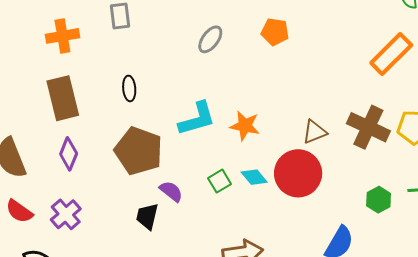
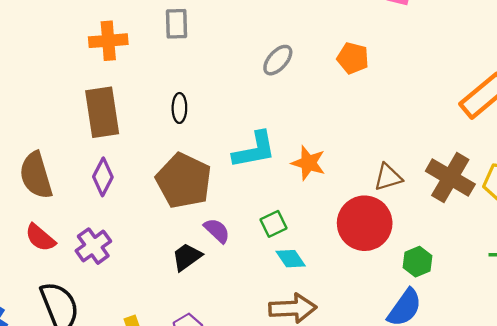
cyan diamond: (254, 177) -> (291, 259), moved
green hexagon: (379, 200) -> (418, 262), moved
black trapezoid: (147, 216) -> (187, 257), turned 36

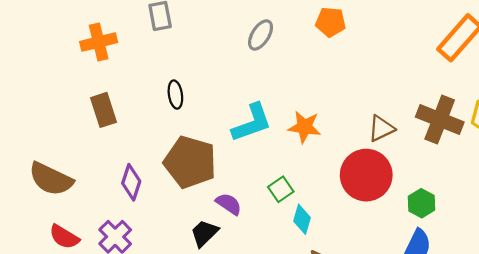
brown rectangle: (102, 112) -> (104, 110), size x0.7
brown semicircle: (36, 175) -> (51, 179), turned -39
purple diamond: (103, 177) -> (131, 182), moved
cyan diamond: (291, 259) -> (302, 219), turned 60

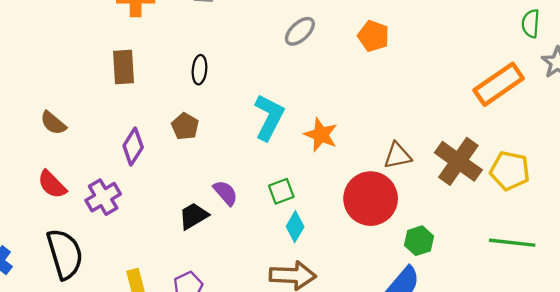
cyan L-shape: (252, 123) -> (269, 117), turned -57
brown pentagon: (190, 162) -> (185, 126), moved, size x0.5
brown semicircle: (51, 179) -> (53, 123), size x0.6

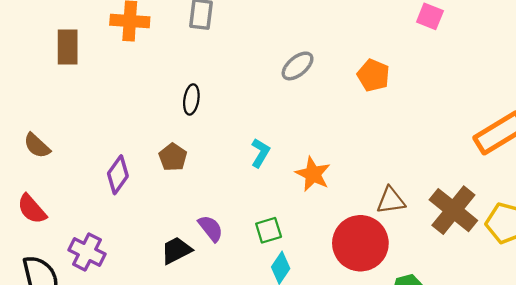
brown rectangle: (123, 67) -> (68, 47), moved
cyan L-shape: (269, 117) -> (260, 153), size x0.6
purple cross: (103, 197) -> (87, 252), moved, turned -36

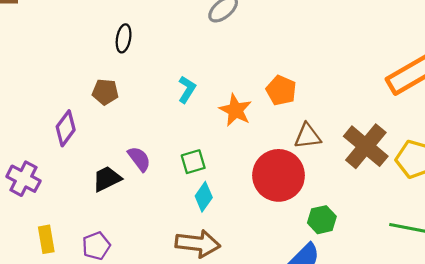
orange pentagon: (373, 75) -> (281, 90), moved
brown pentagon: (173, 157) -> (105, 92), turned -30
purple diamond: (118, 175) -> (66, 128), moved

